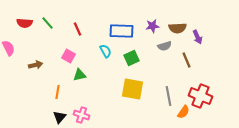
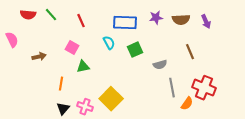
purple arrow: (198, 37) -> (206, 22), moved
gray semicircle: (164, 46) -> (160, 65), moved
yellow square: (132, 89) -> (111, 99), moved, turned 35

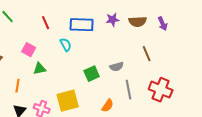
red line: (81, 21) -> (46, 23), moved
green square: (135, 50) -> (92, 74), moved
yellow square: (111, 99) -> (68, 101), turned 30
orange semicircle: (187, 104) -> (108, 106), moved

